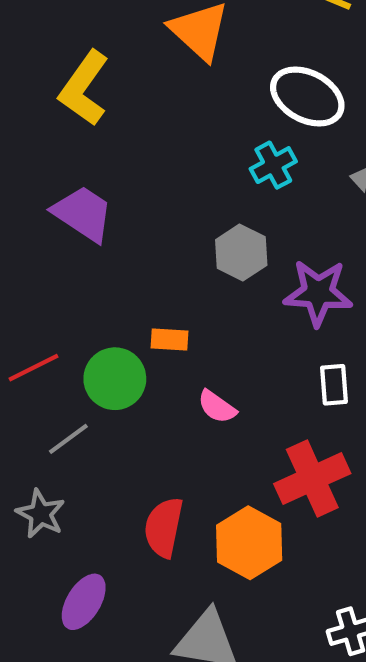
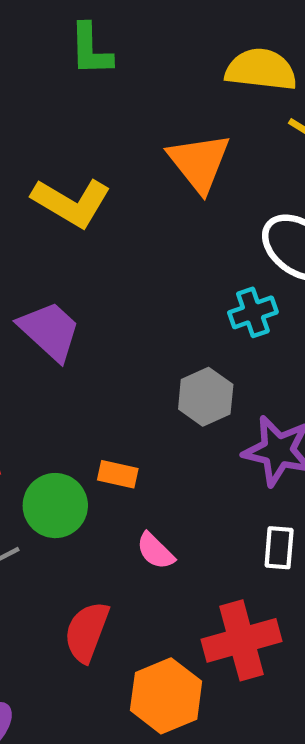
yellow L-shape: (84, 88) -> (71, 202), turned -104
red semicircle: (164, 527) -> (87, 632), moved

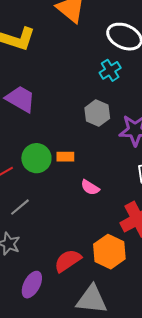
green circle: (55, 506) -> (36, 158), moved
red semicircle: (87, 632) -> (68, 261), moved, turned 48

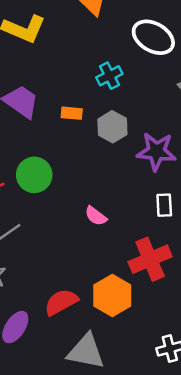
cyan cross: (110, 70) -> (109, 76), moved
orange rectangle: (65, 157) -> (72, 113), moved

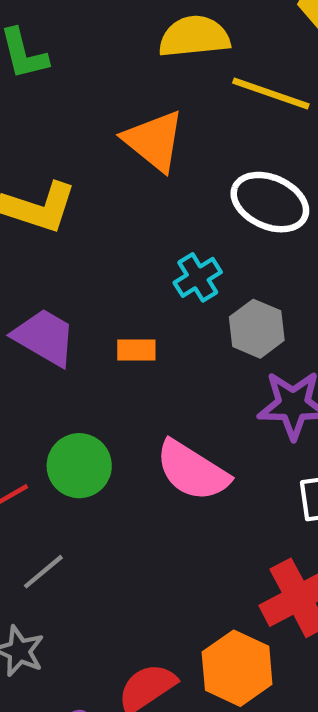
gray hexagon: (112, 127) -> (257, 329), moved
pink semicircle: (96, 216) -> (192, 471), moved, size x1.8

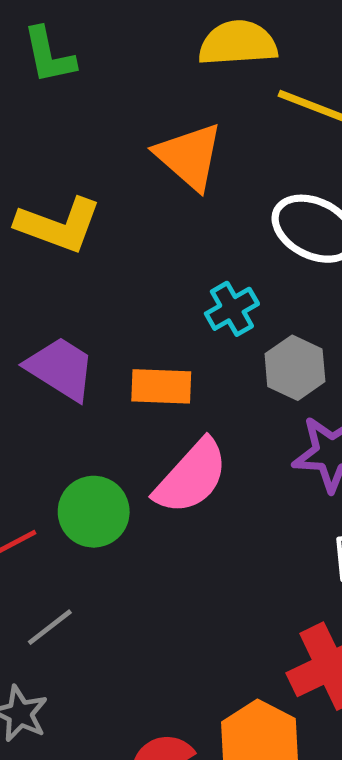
orange rectangle: (136, 350) -> (161, 386), size x1.4
pink semicircle: (192, 471) -> (191, 477), moved, turned -82

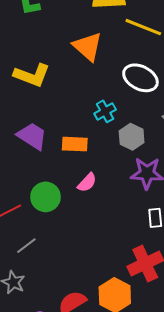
pink semicircle: (191, 477) -> (87, 183), size x0.6

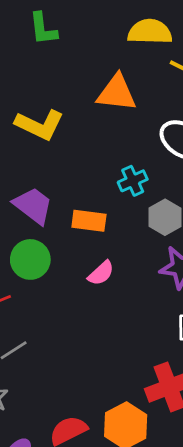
orange triangle: (88, 47) -> (117, 93), turned -40
green circle: (45, 197) -> (30, 259), moved

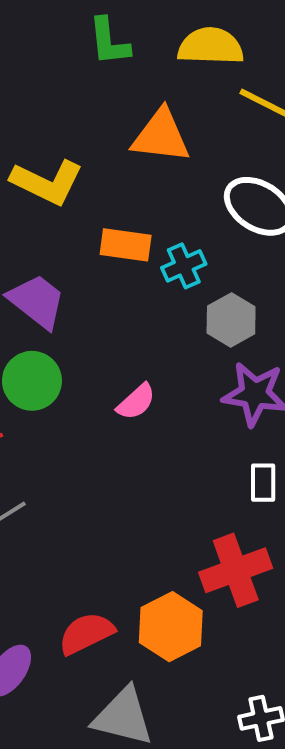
green L-shape: (43, 29) -> (109, 42), moved
orange rectangle: (89, 221) -> (126, 245), moved

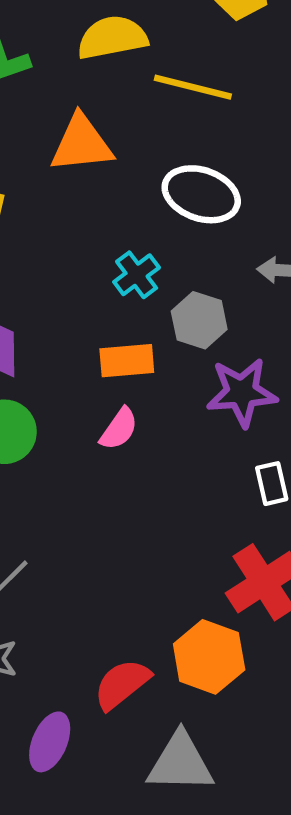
orange rectangle: (126, 245) -> (127, 361), moved

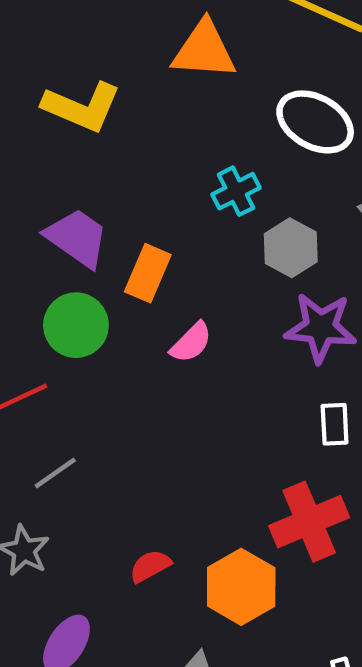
orange rectangle: (127, 361) -> (148, 273), moved, turned -72
red semicircle: (122, 684) -> (150, 566), moved, size x0.7

